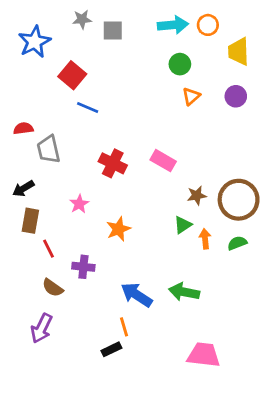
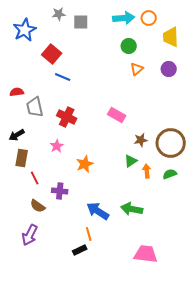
red cross: (113, 163) -> (67, 117), moved

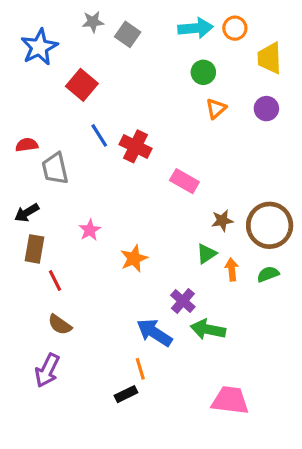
gray square: (81, 22) -> (128, 34), turned 35
blue line: (63, 77) -> (99, 135), moved, turned 35
red cross: (67, 117) -> (136, 146), moved
purple cross: (60, 191) -> (183, 301), moved, turned 35

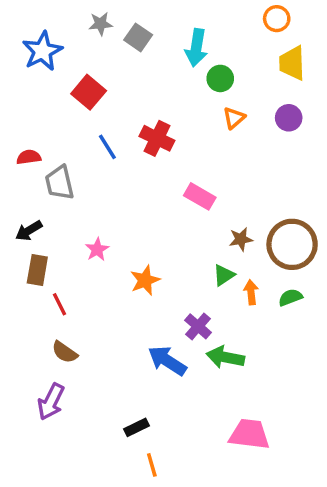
cyan arrow: (195, 28) -> (196, 48), moved, turned 104
orange circle: (235, 28) -> (277, 19), moved
red cross: (136, 146) -> (157, 138), moved
orange line: (140, 369) -> (152, 465), moved

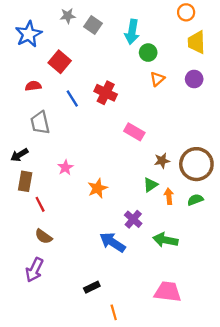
red semicircle: (29, 157) -> (33, 86), moved
green arrow: (225, 357) -> (165, 240), moved
orange line: (152, 465) -> (114, 312), moved

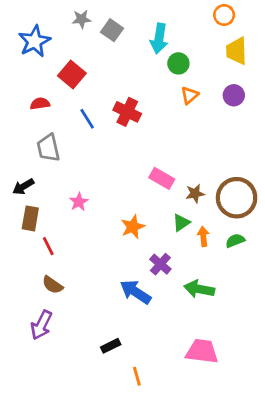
pink rectangle: (134, 132) -> (162, 178), moved
orange star: (98, 188) -> (133, 227), moved

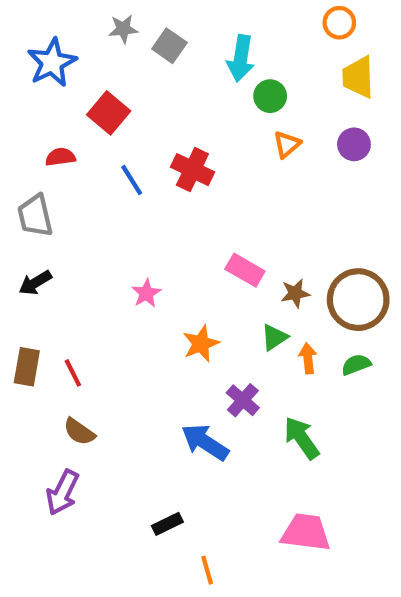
gray trapezoid: (48, 148) -> (35, 216), moved
pink star: (79, 202) -> (146, 293), moved
brown rectangle: (30, 218) -> (27, 367), moved
green arrow: (199, 289) -> (302, 438), turned 44

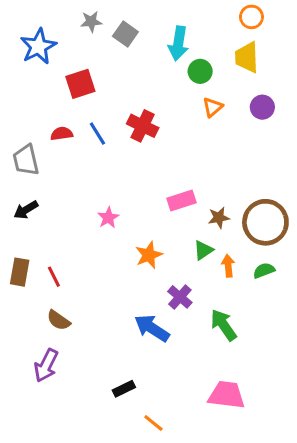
yellow trapezoid: (358, 77) -> (247, 57), moved
red square: (109, 113) -> (80, 84), turned 32
red semicircle: (60, 157) -> (62, 134), moved
pink rectangle: (245, 270) -> (181, 200), turned -48
orange line: (207, 570) -> (153, 423), turned -35

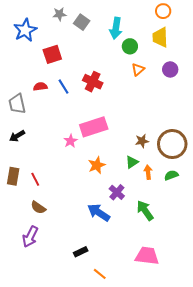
pink rectangle: (181, 200) -> (94, 127), moved, size x1.5

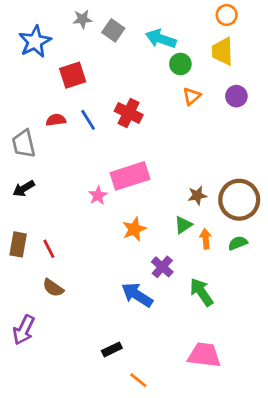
cyan arrow: (116, 28) -> (161, 39), turned 100
purple arrow: (30, 237) -> (24, 330), moved

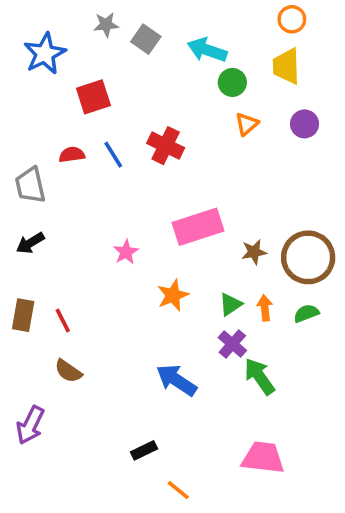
pink rectangle: (130, 176) -> (198, 227), moved
green triangle: (183, 225) -> (231, 304), moved
purple cross: (162, 267) -> (232, 344), moved

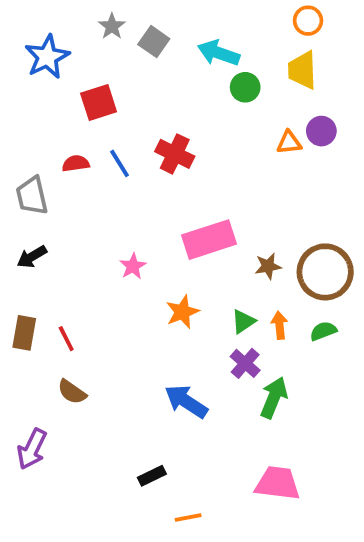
gray star: (106, 25) -> (112, 26), turned -30
orange triangle: (247, 124) -> (289, 142), moved, turned 35
green arrow: (259, 376) -> (274, 398), turned 57
orange line: (178, 490) -> (188, 518), turned -50

